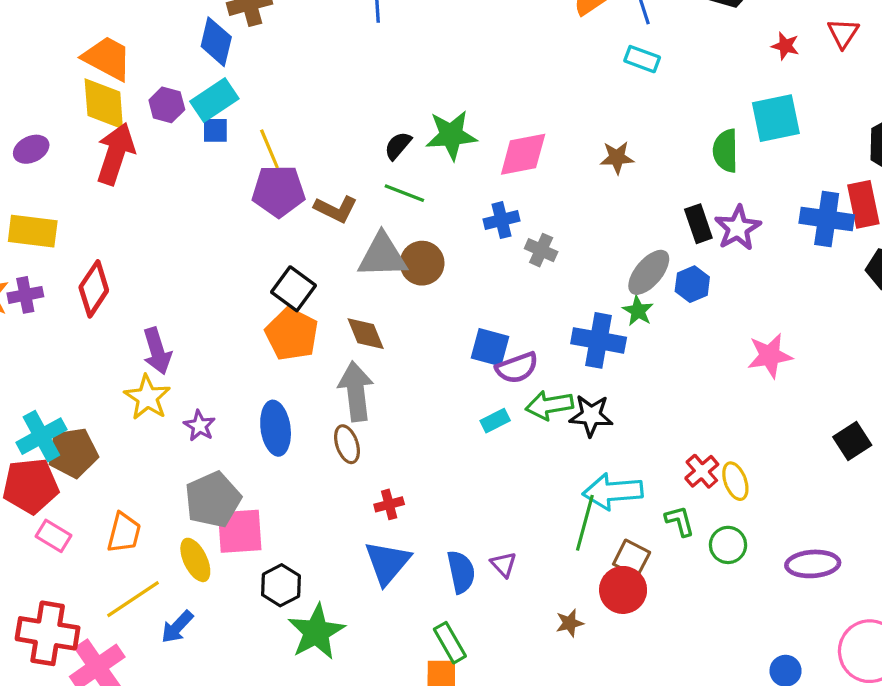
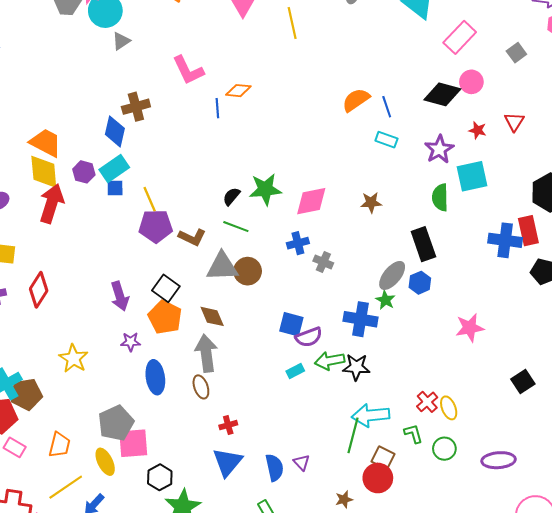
black rectangle: (698, 224) -> (423, 244), size x1.4
purple star: (738, 228) -> (439, 149), moved
purple arrow: (157, 351) -> (120, 296), moved
purple star: (199, 426) -> (131, 342), moved, turned -30

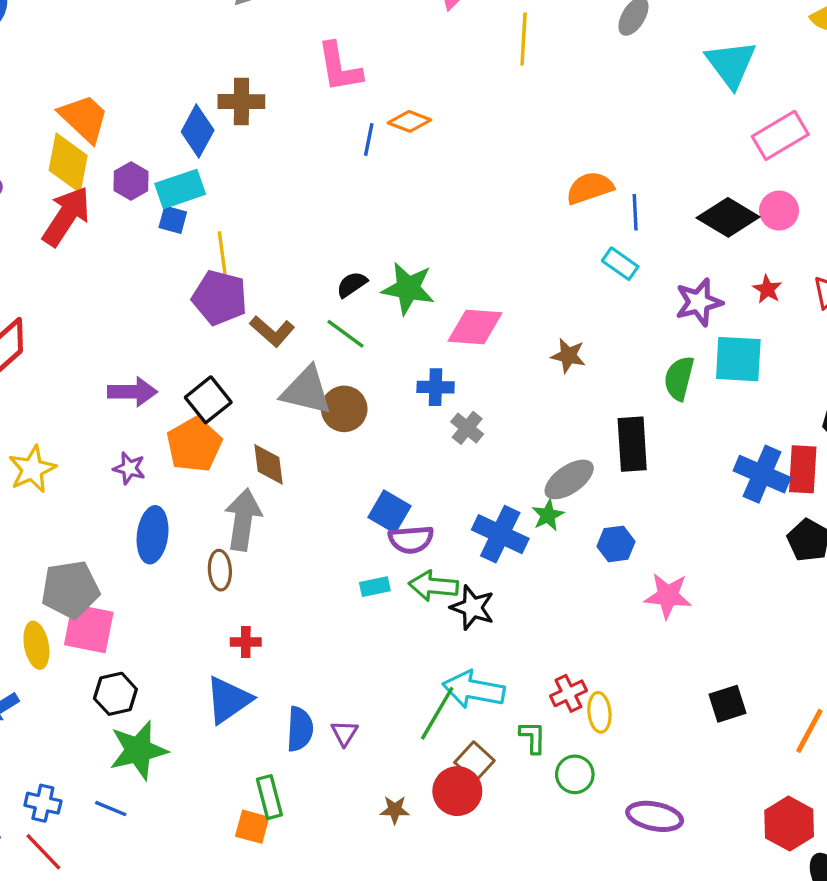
blue hexagon: (420, 283) -> (616, 544), moved
purple arrow: (120, 296) -> (132, 392), turned -88

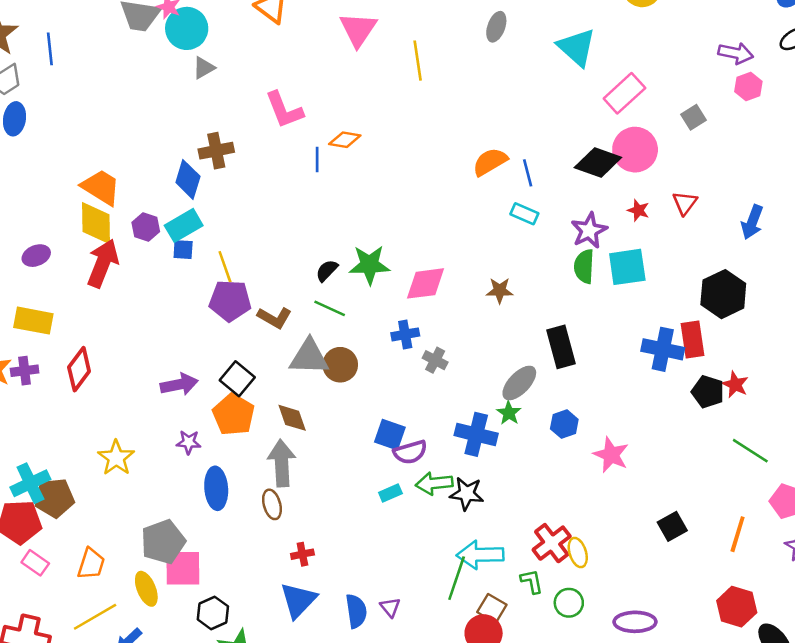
pink circle: (779, 211) -> (635, 150), size x1.5
green semicircle: (679, 378) -> (584, 266), moved
pink star: (668, 596) -> (611, 455), turned 30
red cross: (568, 693) -> (552, 543), size x1.4

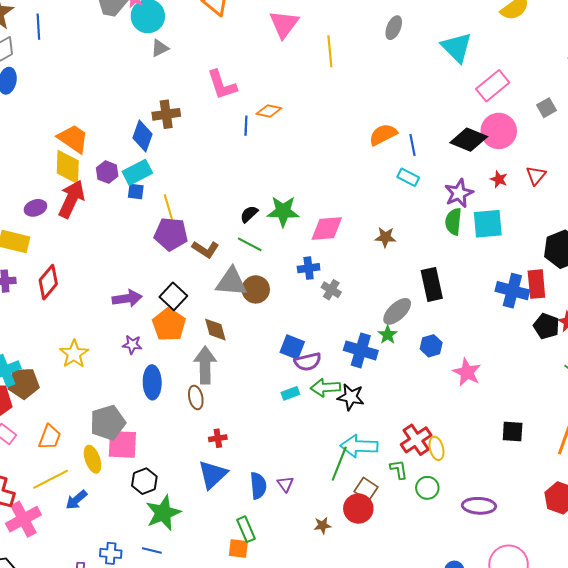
purple ellipse: (36, 256) -> (35, 208), moved
black square: (672, 526) -> (513, 432), turned 30

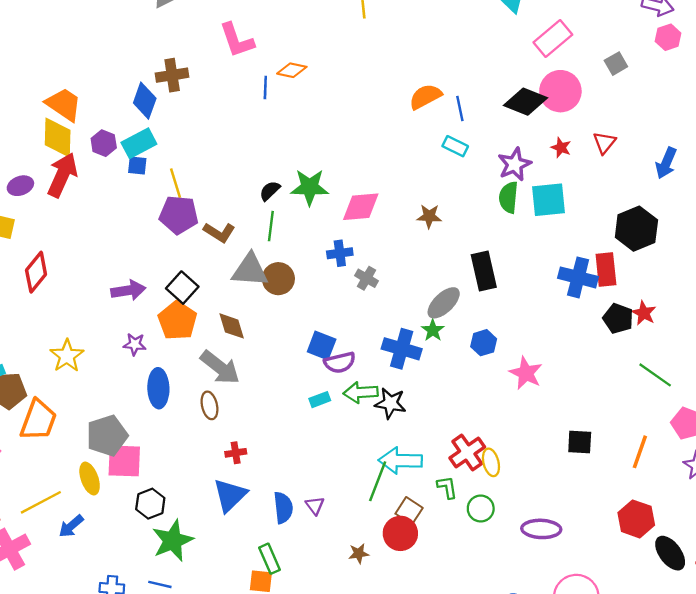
green line: (250, 244) -> (271, 226), turned 70
gray arrow: (205, 365) -> (220, 367), turned 129
orange trapezoid: (50, 437) -> (38, 420), moved, size x1.4

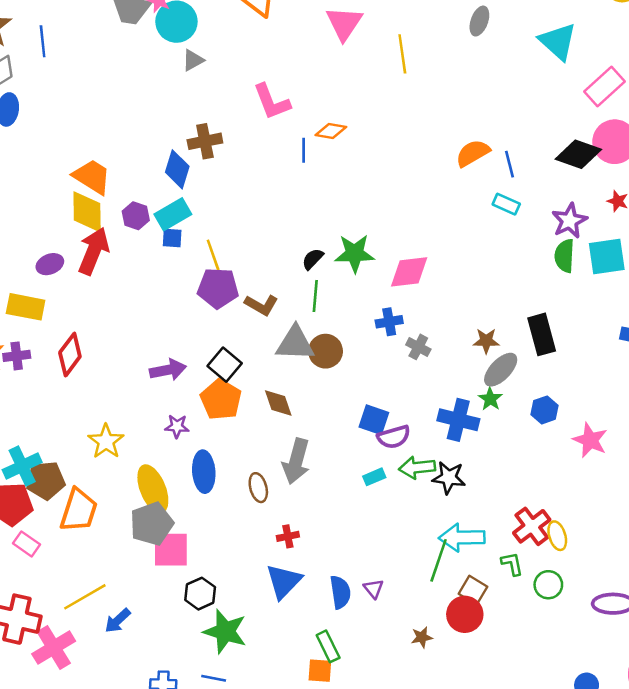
brown star: (429, 216) -> (486, 341), moved
gray arrow: (220, 367) -> (296, 461), moved, turned 69
yellow ellipse: (90, 479) -> (153, 489), moved, size x1.4
green star: (173, 541) -> (225, 631), turned -30

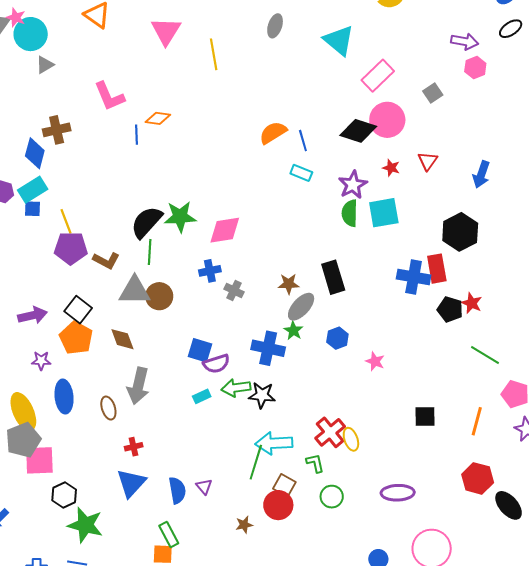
black semicircle: (313, 259) -> (147, 222), size x1.8
pink star: (590, 440) -> (375, 361), size x0.7
green circle: (548, 585) -> (332, 497), moved

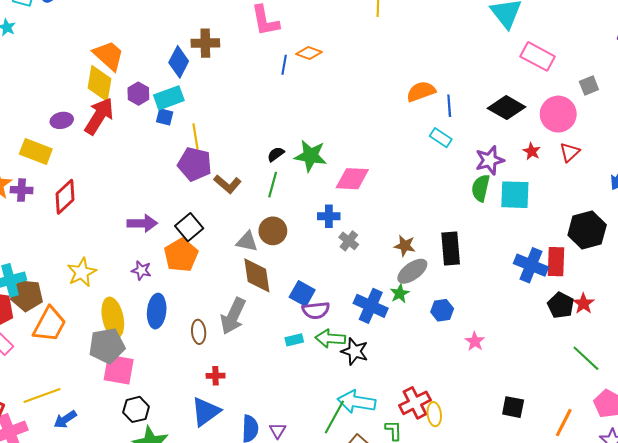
pink rectangle: (378, 76) -> (538, 56), turned 60
pink circle: (387, 120) -> (558, 114), moved
black semicircle: (147, 222) -> (276, 154), size x0.5
gray triangle: (135, 291) -> (247, 242), moved, size x0.7
brown diamond: (122, 339) -> (257, 275), moved, size x1.4

